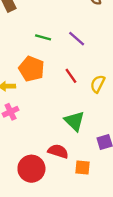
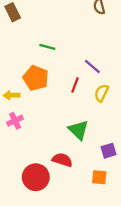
purple line: (77, 39) -> (92, 66), moved
red line: (71, 76) -> (75, 85), turned 56
orange square: (83, 167) -> (99, 177), moved

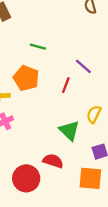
yellow semicircle: (102, 93) -> (94, 114), moved
orange square: (99, 177) -> (90, 178), size x1.5

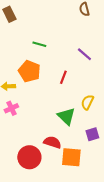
purple line: (83, 66) -> (84, 54), moved
orange square: (90, 178) -> (71, 157), moved

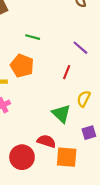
red line: (63, 77) -> (67, 72), moved

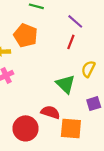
purple line: (80, 48) -> (75, 21), moved

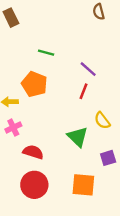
yellow semicircle: (88, 69) -> (102, 120), turned -63
red semicircle: (50, 112) -> (33, 152), moved

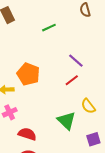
green line: (46, 53) -> (49, 28), moved, turned -40
red line: (83, 91) -> (72, 80), turned 32

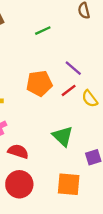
orange pentagon: (28, 74) -> (39, 83), moved, turned -30
yellow semicircle: (88, 106) -> (90, 99), moved

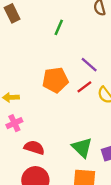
green line: (43, 31) -> (59, 27), turned -42
green triangle: (63, 136) -> (82, 148), moved

